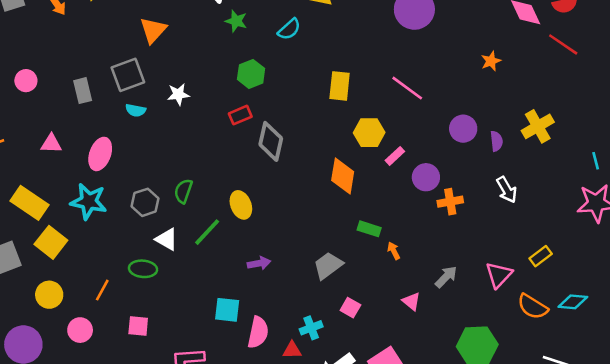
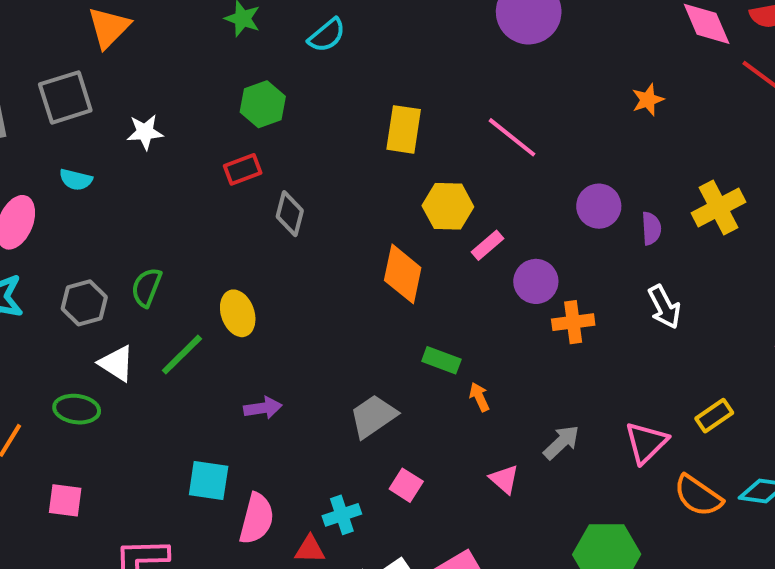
cyan semicircle: (136, 110) -> (76, 180), moved
gray diamond: (271, 141) -> (290, 214), size x0.7

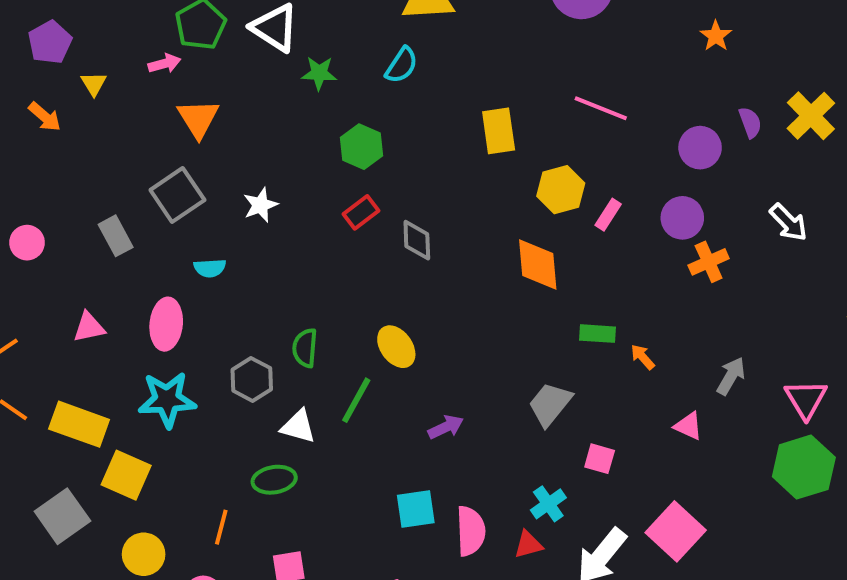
purple semicircle: (651, 228) -> (750, 122), moved
purple circle: (536, 281) -> (682, 218), moved
pink triangle: (646, 443) -> (806, 399), moved

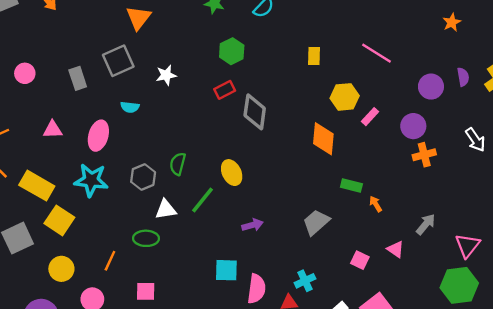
yellow rectangle: (499, 131) -> (314, 56), size x0.7
gray diamond: (417, 240) -> (255, 112), size x1.4
white triangle: (298, 426) -> (166, 209), turned -35
pink square: (600, 459) -> (360, 260), moved

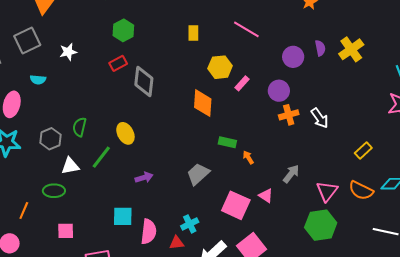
white arrow: (475, 140) -> (320, 118), moved
pink square: (360, 260) -> (236, 205), size x1.8
pink square: (146, 291) -> (66, 231), moved

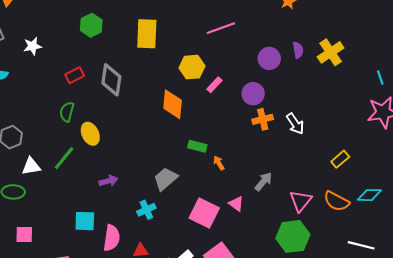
pink line: (246, 29) -> (221, 28), turned -52
yellow rectangle: (193, 33) -> (147, 34), moved, size x1.8
red rectangle: (118, 63) -> (75, 75), moved
green semicircle: (80, 127) -> (67, 112), moved
cyan cross: (190, 224) -> (146, 210), moved

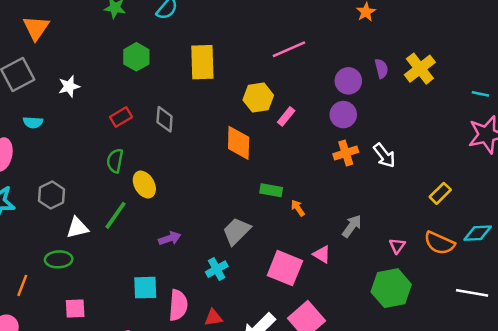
cyan line: (380, 77) -> (480, 94), turned -56
gray diamond: (111, 80) -> (165, 119), size x0.7
purple circle: (253, 94) -> (343, 115), moved
pink triangle: (301, 201) -> (397, 246), size x0.6

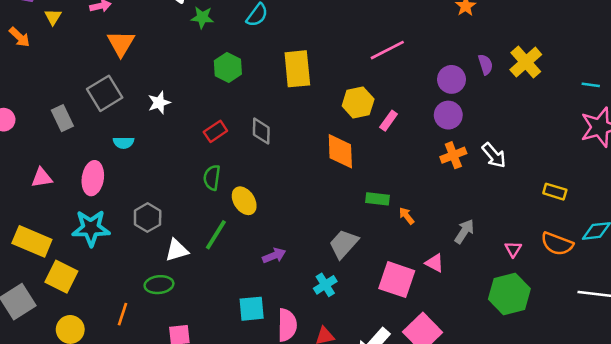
yellow rectangle: (440, 193) -> (555, 192), turned 65

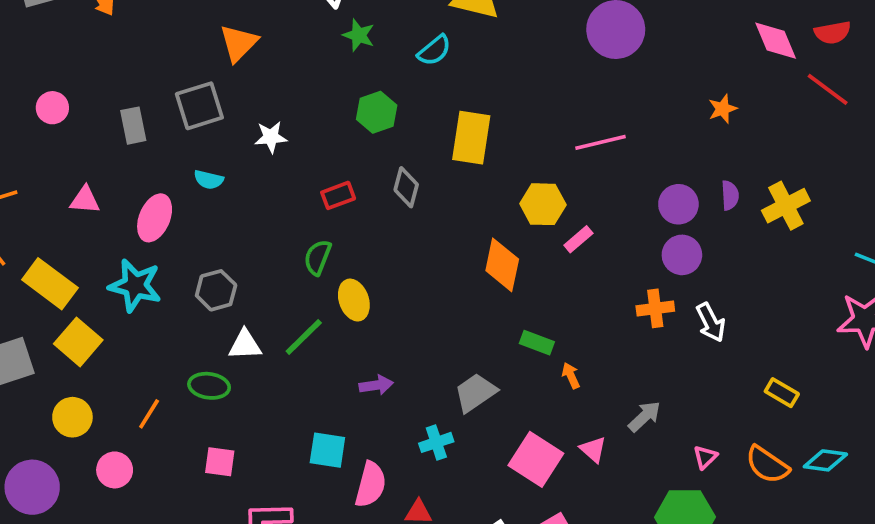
purple circle: (448, 115) -> (682, 255), moved
gray diamond: (261, 131) -> (406, 187), moved

